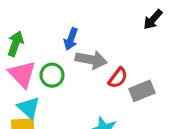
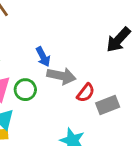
black arrow: (153, 19) -> (118, 40), size x1.4
blue arrow: (71, 39) -> (43, 57), turned -48

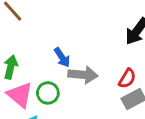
red semicircle: (86, 93) -> (127, 78), moved

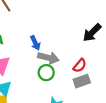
green circle: (48, 93) -> (46, 73), moved

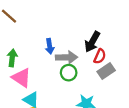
black arrow: (92, 33) -> (92, 42), moved
blue arrow: (35, 43) -> (50, 46), turned 32

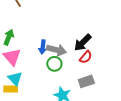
blue arrow: (50, 46) -> (43, 47), moved
gray rectangle: (106, 71) -> (86, 81), moved

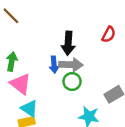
black arrow: (83, 43) -> (68, 43), moved, turned -30
red semicircle: (86, 57) -> (109, 34), moved

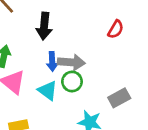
black arrow: (68, 43) -> (44, 26), moved
cyan triangle: (29, 109) -> (48, 91), moved

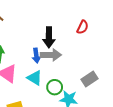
black arrow: (44, 26) -> (49, 37), moved
green circle: (72, 82) -> (55, 87), moved

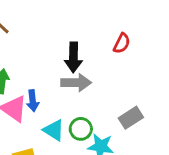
blue arrow: (36, 56) -> (33, 101), moved
cyan triangle: (35, 78) -> (54, 130), moved

